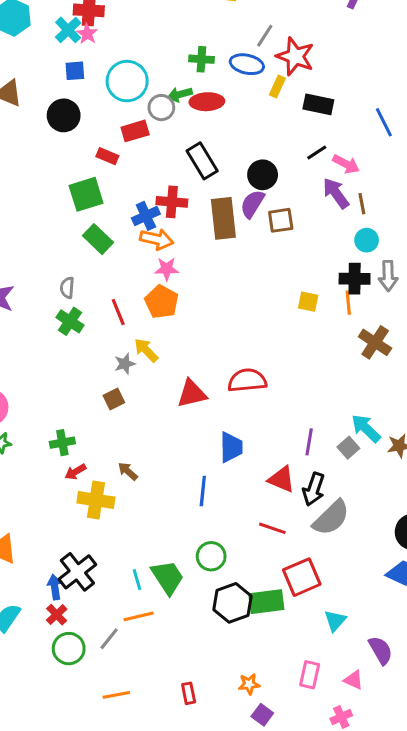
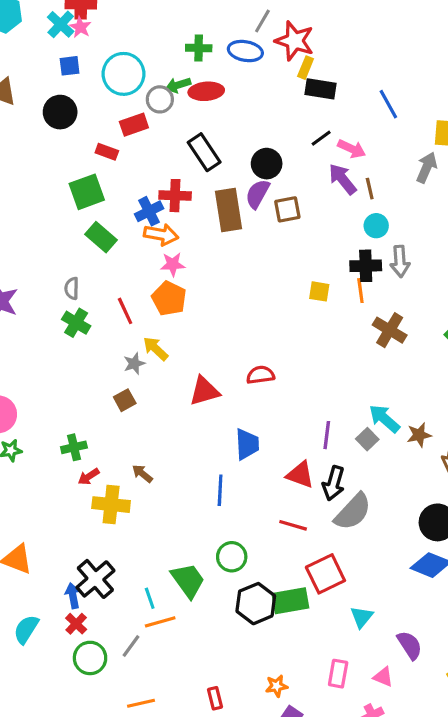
yellow rectangle: (277, 86) -> (306, 68), moved
red semicircle: (247, 380) -> (260, 375), size x0.7
cyan line: (137, 580) -> (150, 598), moved

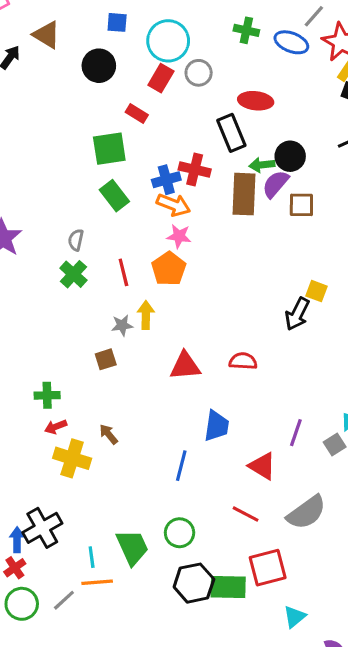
green arrow: (178, 85) -> (262, 165), moved
red ellipse: (206, 91) -> (256, 101), moved
red rectangle: (134, 125) -> (161, 78), moved, turned -52
yellow arrow: (156, 349) -> (146, 315), turned 36
black arrow: (334, 483) -> (297, 314), moved

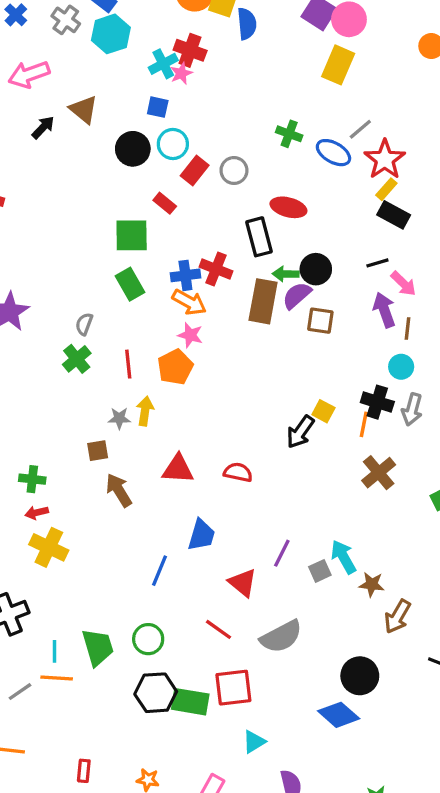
cyan circle: (168, 41) -> (173, 144), moved, size x0.7
brown arrow: (109, 434) -> (119, 490), moved, size x1.5

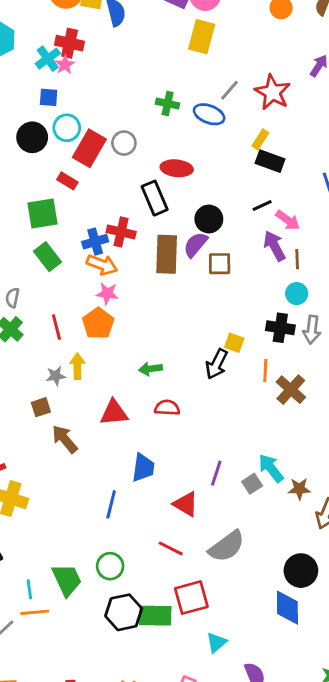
red star: (385, 159) -> (273, 92), moved
red rectangle: (195, 171) -> (89, 148), size x1.4
green arrow: (286, 274) -> (151, 369), moved
orange line: (364, 424) -> (265, 371), moved
blue diamond: (339, 715) -> (287, 608), turned 57

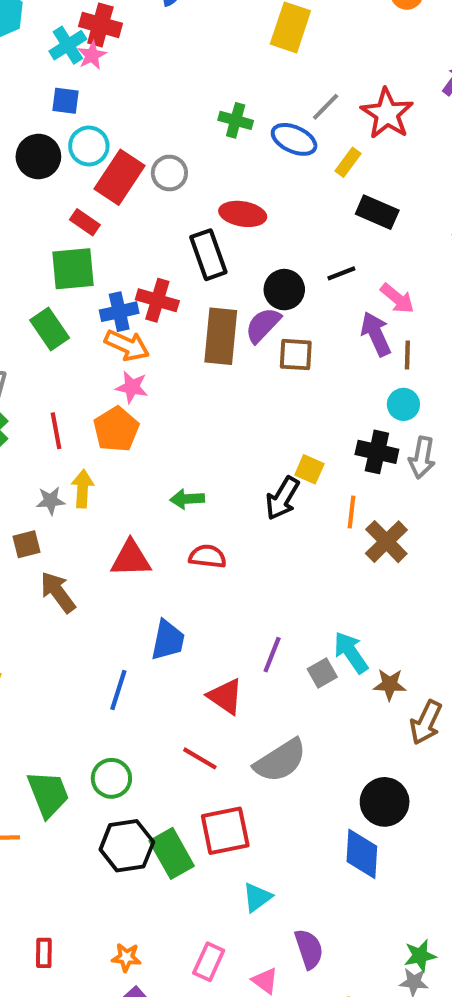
yellow rectangle: (260, 139) -> (348, 162), moved
black line: (262, 205) -> (341, 273), moved
green square: (42, 214) -> (73, 269), moved
green rectangle: (155, 616) -> (172, 853), turned 56

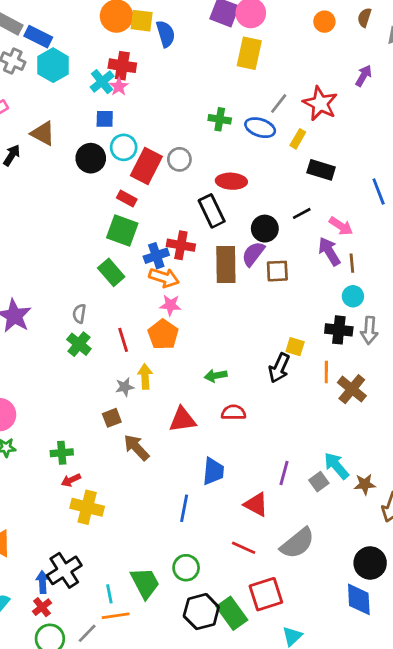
green square: (73, 269) -> (122, 231), turned 32

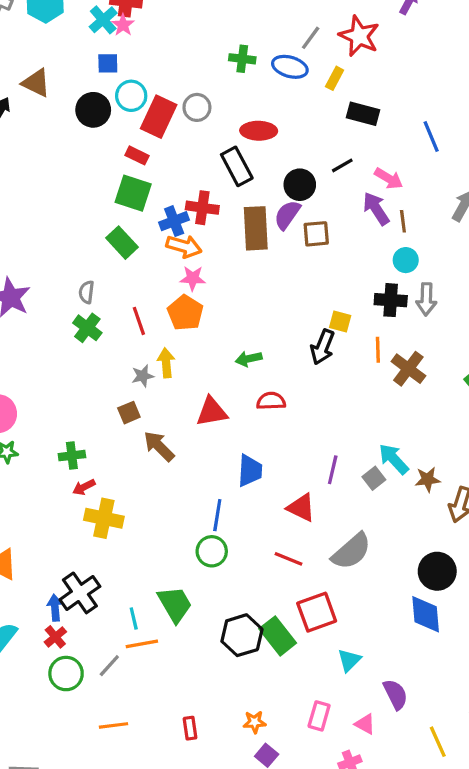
green circle: (186, 568) -> (212, 551), moved

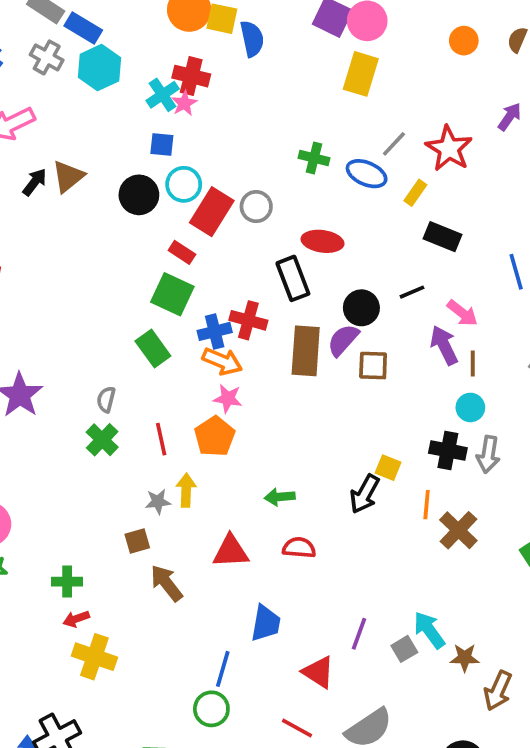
brown triangle: (36, 83) -> (68, 176), moved, turned 48

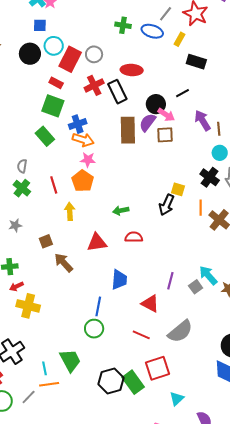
pink arrow: (462, 313) -> (166, 115), moved
red cross: (248, 320) -> (94, 85), moved, turned -36
black cross: (448, 450) -> (210, 177), turned 30
gray star: (158, 502) -> (15, 225), moved

